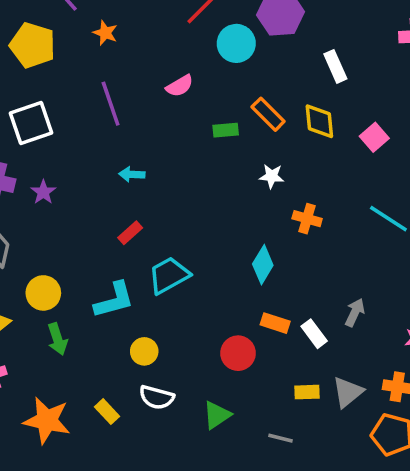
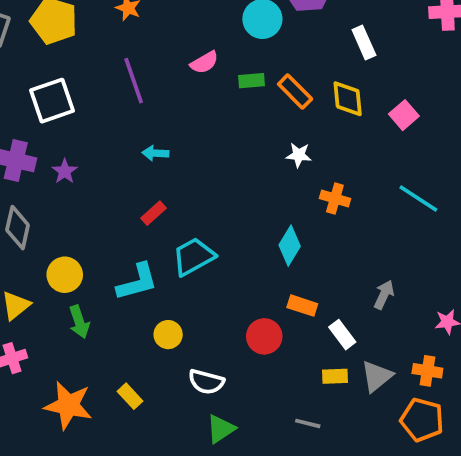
green rectangle: (226, 130) -> (252, 81), moved
white rectangle: (314, 334) -> (342, 335), moved
white semicircle: (157, 397) -> (206, 382), moved
green triangle: (217, 415) -> (221, 429), moved

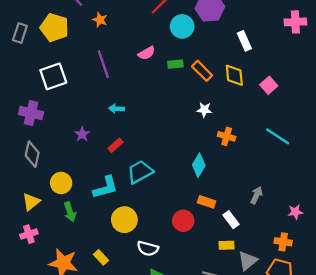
purple star: (65, 171) -> (82, 134), moved
yellow circle: (168, 335) -> (124, 220), size x1.5
gray triangle: (377, 376) -> (248, 261), moved

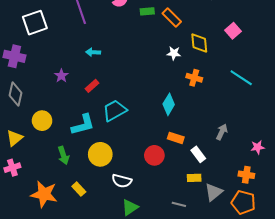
yellow diamond: (234, 75) -> (199, 43), moved
green arrow: (70, 212) -> (63, 155), moved

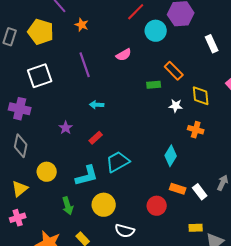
green rectangle: (147, 11) -> (154, 85), moved
white rectangle: (198, 154) -> (200, 192), moved

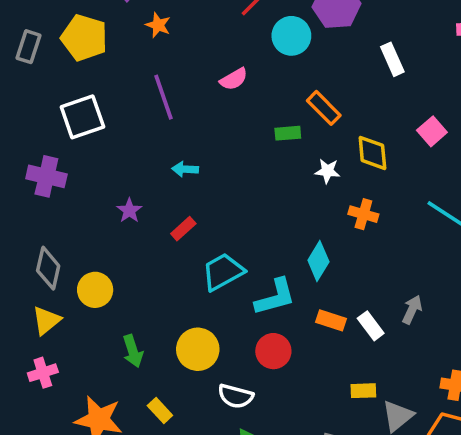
gray diamond: (21, 146) -> (48, 268), moved
cyan L-shape: (87, 176) -> (275, 297), moved
red circle: (157, 206) -> (273, 351), moved

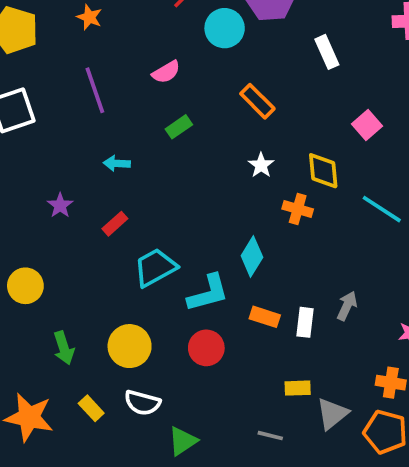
green rectangle: (288, 133) -> (179, 127), moved, turned -30
yellow diamond: (372, 153) -> (323, 171), moved
white star: (327, 171) -> (261, 165), turned 30
white rectangle: (371, 326) -> (305, 322), turned 44
white semicircle: (236, 396) -> (142, 403), moved

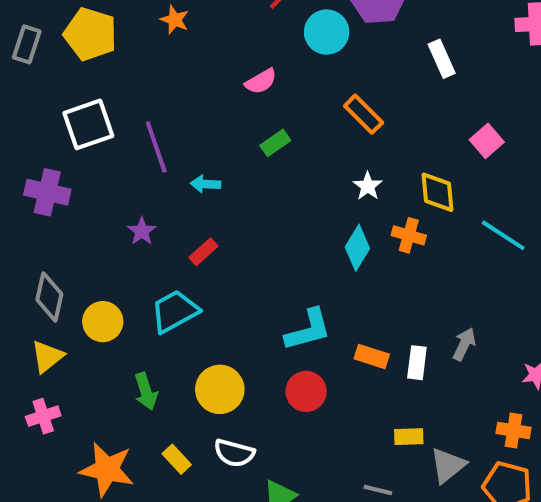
purple line: (95, 90) -> (156, 147), moved
cyan diamond: (252, 257) -> (357, 248), moved
cyan trapezoid: (155, 268) -> (175, 311), moved

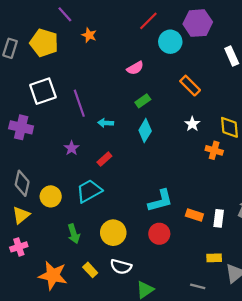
cyan diamond: (357, 248) -> (145, 131), moved

